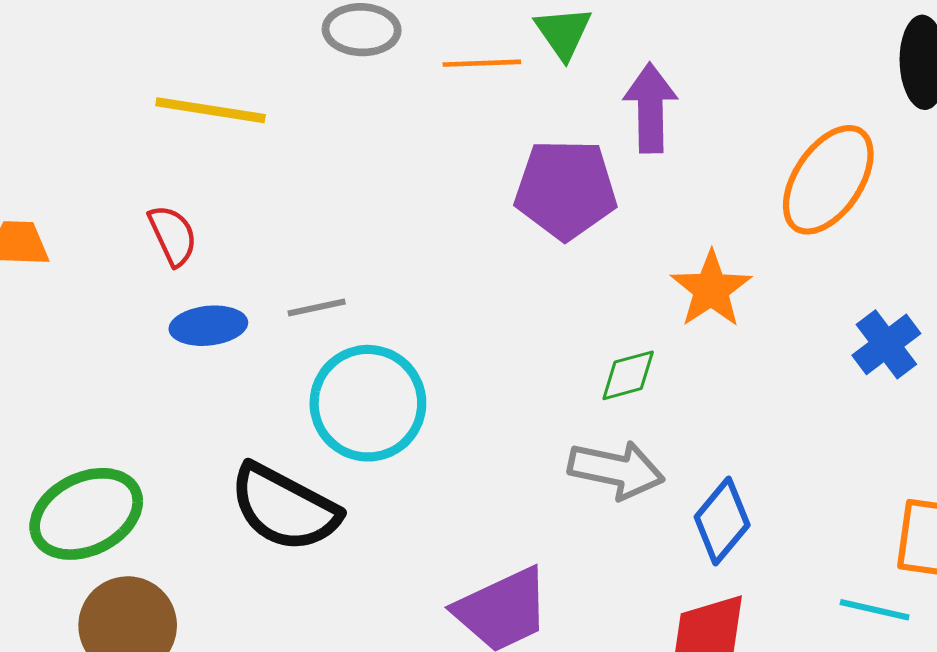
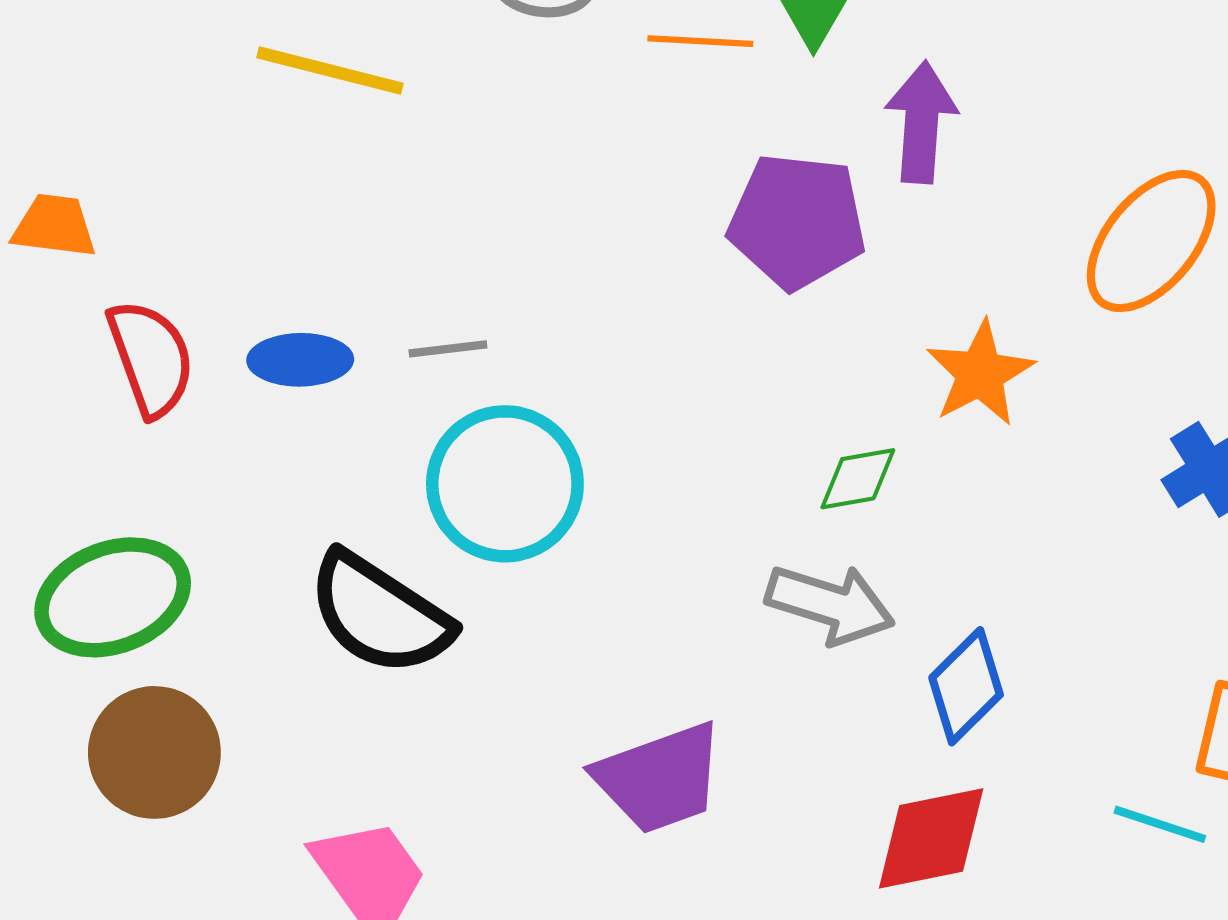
red semicircle: (173, 235) -> (151, 358), moved, size x1.4

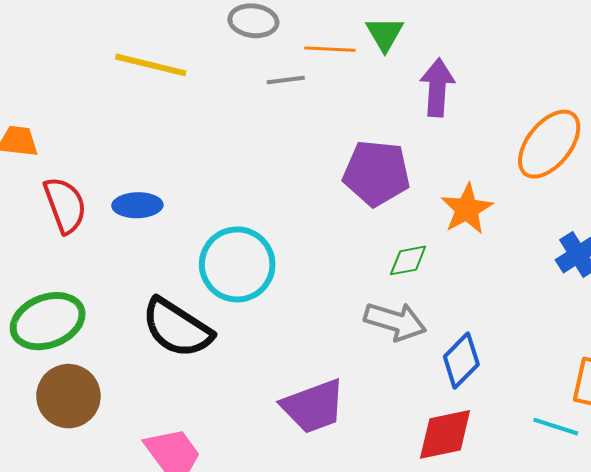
purple pentagon: (797, 221) -> (376, 173), moved
gray line: (448, 349) -> (286, 80), moved

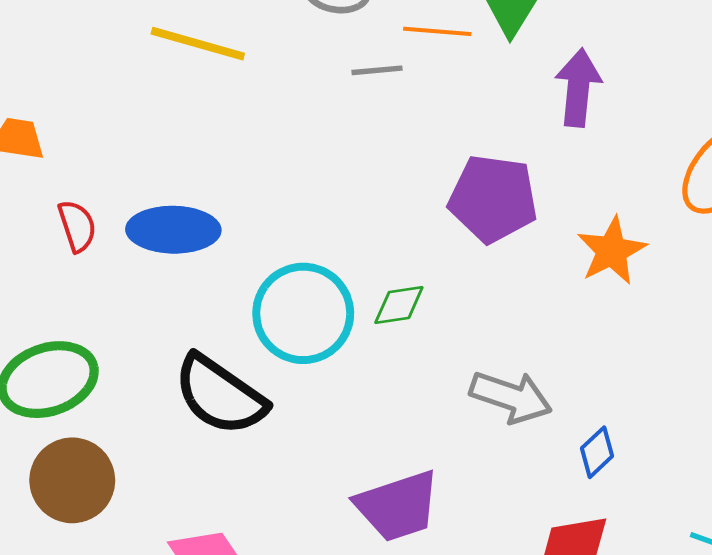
red semicircle: (65, 205) -> (77, 226), size x0.7
blue ellipse: (137, 205) -> (173, 230), size x1.4
green diamond: (408, 260) -> (399, 305), moved
blue diamond: (461, 361) -> (597, 452), size x0.7

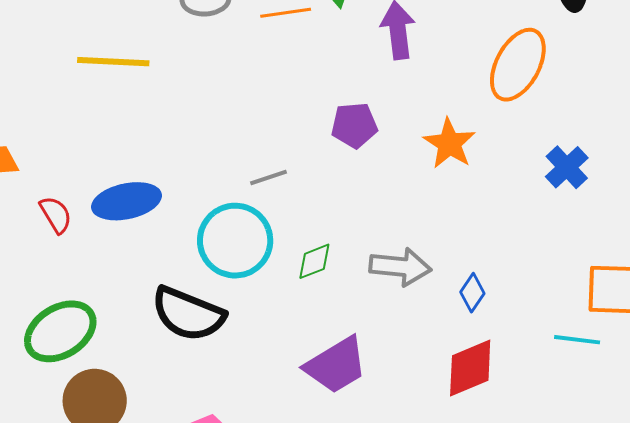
gray line: (377, 70) -> (269, 177), moved
purple pentagon: (493, 199) -> (354, 125), size x0.7
green diamond: (399, 305) -> (314, 261), moved

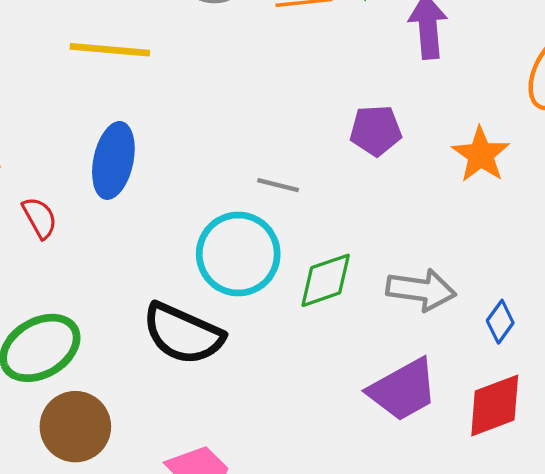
gray line: (269, 177) -> (278, 185), turned 30
blue ellipse: (127, 201) -> (113, 160), moved, turned -68
green diamond: (314, 261) -> (326, 280), size x1.4
purple trapezoid: (336, 365) -> (403, 390), moved

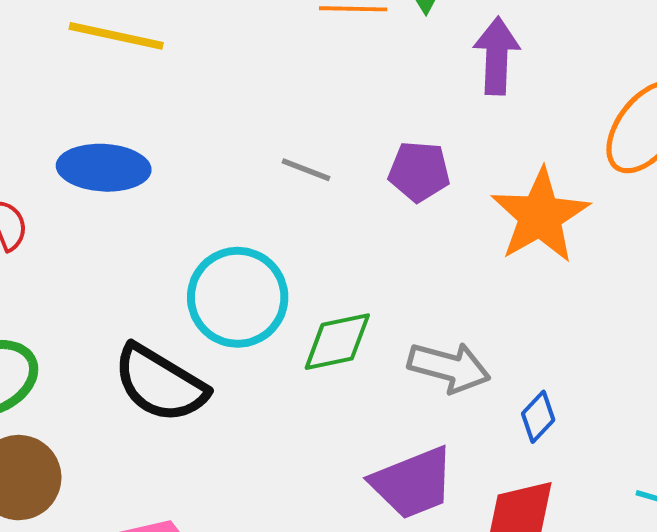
orange star: (481, 155) -> (540, 216), size x1.4
blue ellipse: (113, 160) -> (104, 168), turned 74
gray line: (278, 185) -> (306, 170), moved

